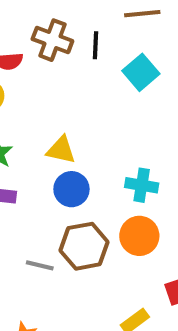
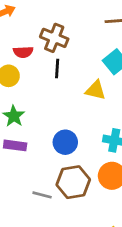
black line: (95, 45) -> (57, 69), moved
yellow triangle: (61, 150) -> (96, 90), moved

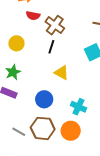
red semicircle: (23, 52) -> (33, 16), moved
yellow triangle: (96, 90) -> (61, 73), moved

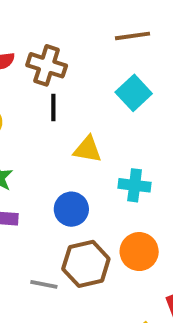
cyan cross: (78, 107) -> (135, 185), moved

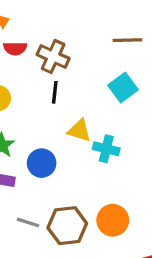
cyan cross: (135, 185) -> (106, 149), moved
blue circle: (71, 209) -> (42, 163), moved
gray line: (44, 284) -> (28, 222), moved

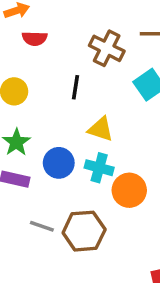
brown cross: (53, 57) -> (107, 48), moved
cyan cross: (106, 149) -> (99, 168), moved
orange circle: (113, 220) -> (129, 190), moved

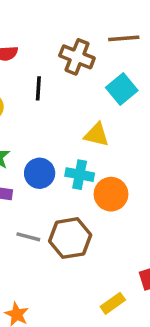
black line: (75, 87) -> (38, 88), moved
yellow triangle: (101, 129) -> (97, 135), moved

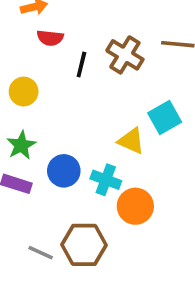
black line: (38, 88) -> (81, 64), moved
cyan square: (122, 89) -> (165, 117), moved
gray line: (28, 237) -> (41, 253), moved

